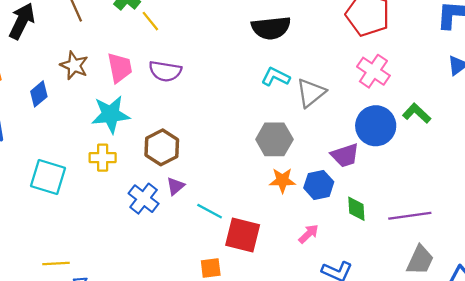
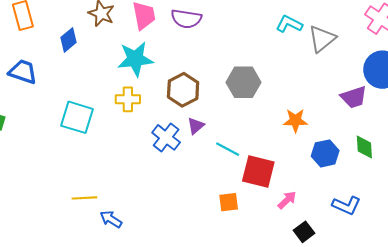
gray hexagon: (274, 139) -> (243, 82), moved
blue hexagon: (319, 185) -> (325, 153), moved
pink arrow: (309, 234) -> (287, 200), moved

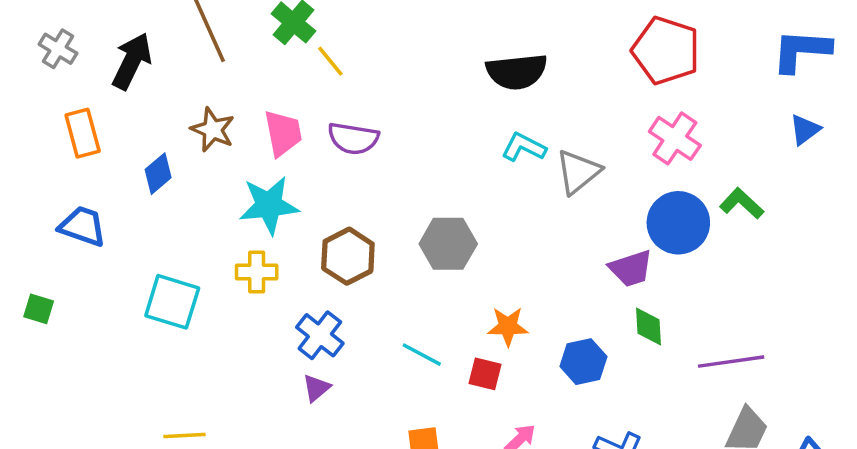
orange star: (295, 121) -> (508, 326), moved
purple triangle: (196, 126) -> (316, 388), moved
green diamond: (364, 147) -> (648, 326), moved
red square: (258, 171) -> (485, 374), moved, size x0.6

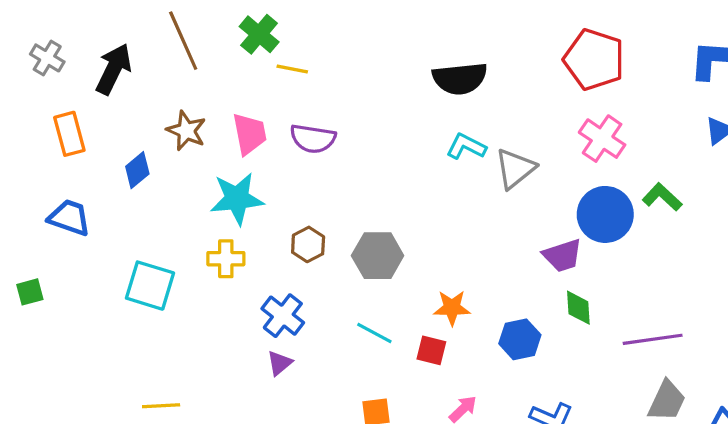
yellow line: (330, 61) -> (292, 69), turned -40
gray hexagon: (448, 244) -> (378, 256), moved
brown hexagon: (348, 256) -> (308, 244), size x0.7
green square: (39, 309) -> (30, 292), turned -32

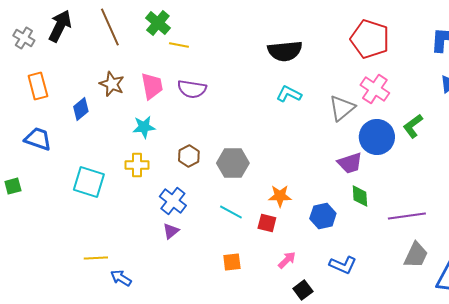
black arrow: (114, 69) -> (60, 26), moved
gray triangle: (515, 169) -> (342, 108), moved
green L-shape: (662, 197) -> (413, 126), turned -80
cyan star: (237, 199) -> (144, 127), size x0.7

